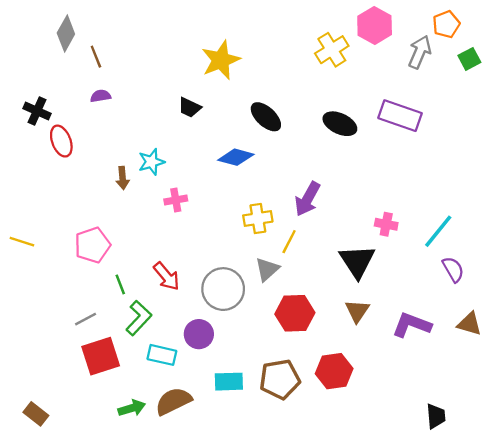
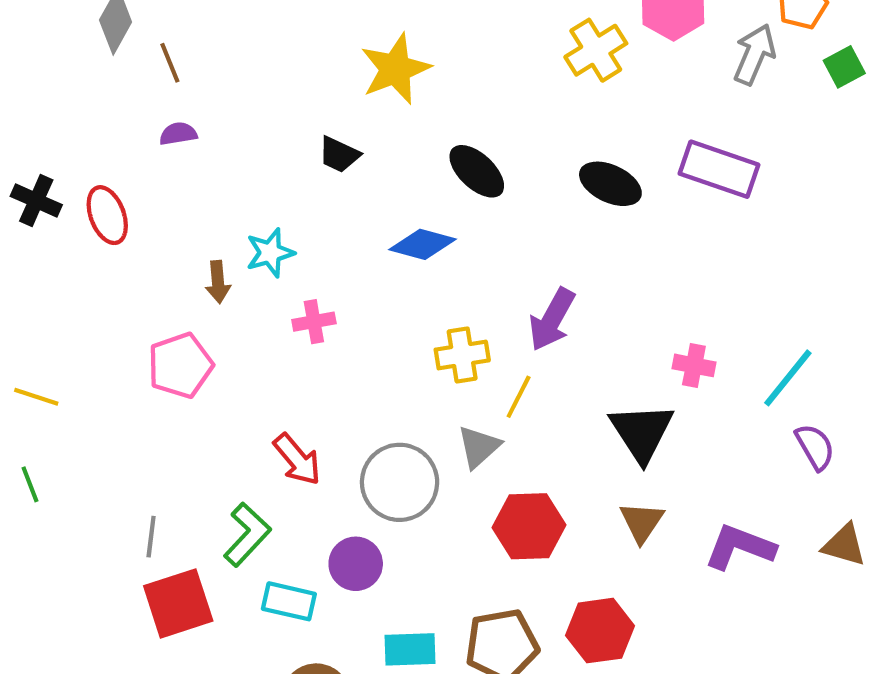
black cross: (37, 111) -> (36, 200), moved
pink pentagon: (92, 245) -> (180, 365), moved
green line: (120, 284) -> (30, 484), moved
gray line: (86, 319) -> (151, 537), turned -55

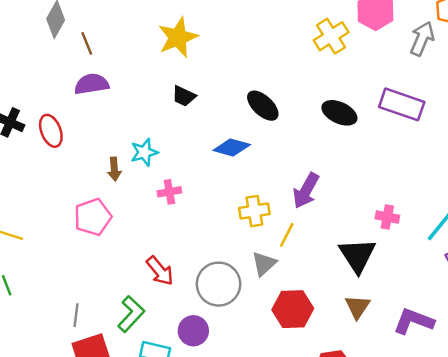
yellow star: (395, 69) -> (178, 37), moved
purple semicircle: (178, 134) -> (92, 84), size x1.6

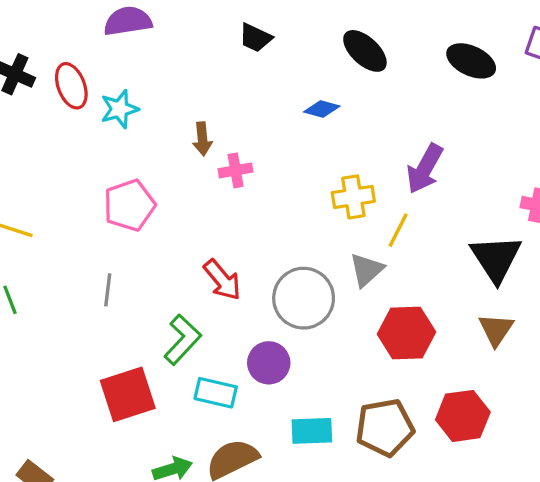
blue diamond: (232, 148) -> (322, 109), size x0.7
cyan star: (144, 152) -> (119, 109), moved
brown arrow: (114, 169) -> (202, 139), moved
gray line: (76, 315) -> (108, 290), moved

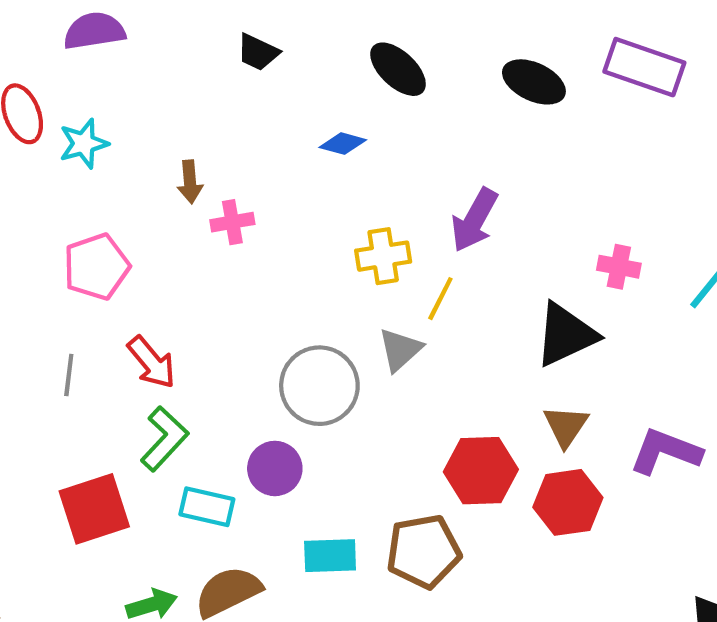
black triangle: (496, 258) -> (566, 335), turned 38
red arrow: (222, 280) -> (152, 362), moved
red hexagon: (406, 333) -> (481, 471), moved
red hexagon: (463, 416) -> (568, 502), moved

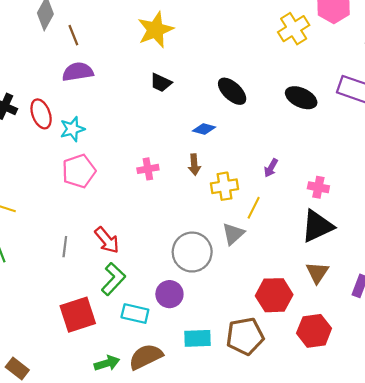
brown arrow: (190, 182) -> (194, 165), moved
purple arrow: (474, 220) -> (271, 168), size x0.6
pink pentagon: (96, 267) -> (79, 171), moved
pink cross: (619, 267) -> (318, 187), moved
red hexagon: (568, 502) -> (314, 331), moved

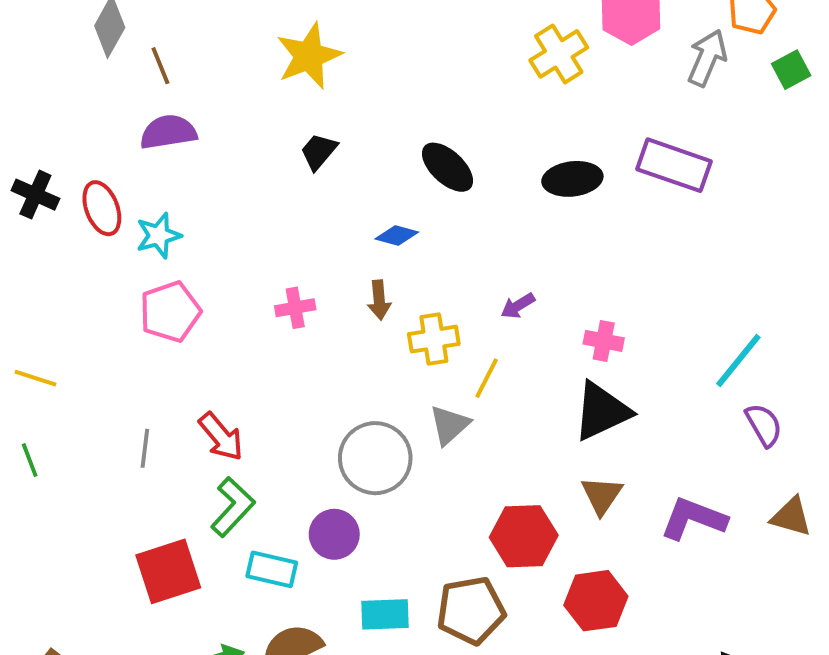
black trapezoid: (161, 83) -> (319, 152), turned 105
black ellipse: (301, 98) -> (572, 179), turned -32
purple arrow: (271, 168) -> (518, 306), turned 30

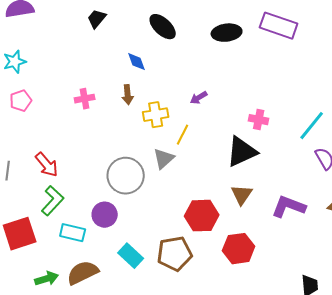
blue diamond: (397, 236) -> (137, 62), turned 55
pink pentagon: (170, 312) -> (21, 101), size x0.7
pink cross: (604, 341) -> (259, 120), moved
cyan rectangle: (385, 614) -> (131, 256), turned 45

